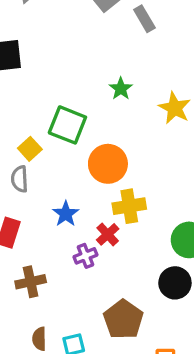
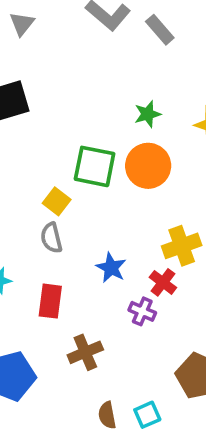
green star: (121, 89) -> (147, 114), turned 30
orange circle: (108, 164) -> (148, 166), moved
purple cross: (85, 256) -> (142, 311), turned -35

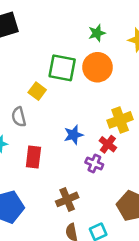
gray semicircle: (51, 238) -> (19, 117), moved
blue star: (111, 268) -> (73, 135), turned 30
brown cross: (85, 352) -> (67, 199), moved

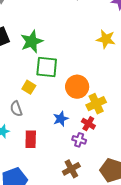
green star: (97, 33) -> (32, 42), moved, size x1.6
orange circle: (98, 67) -> (77, 87), moved
brown cross: (67, 199) -> (71, 169), moved

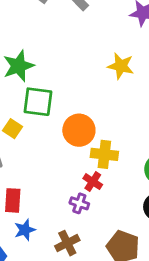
yellow cross: (96, 104) -> (104, 154), turned 30
blue star: (61, 119) -> (25, 230), moved

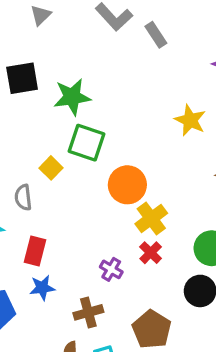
yellow cross: (104, 154) -> (151, 219), turned 36
red cross: (93, 182) -> (151, 253), moved

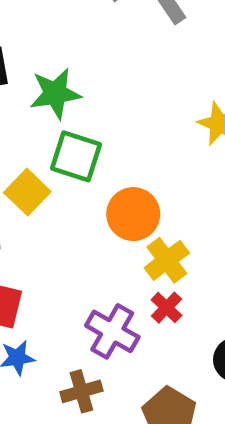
yellow square: (51, 168) -> (27, 192), size x1.4
purple cross: (111, 269) -> (112, 331), size x1.6

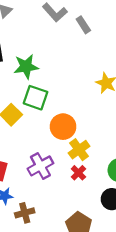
purple cross: (112, 331) -> (40, 166), moved, turned 30
brown cross: (81, 391) -> (25, 213), moved

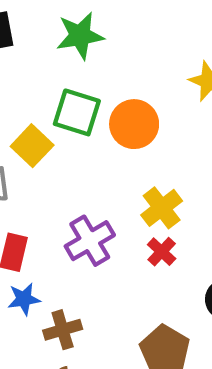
green star: (26, 67) -> (80, 36), moved
orange circle: (63, 127) -> (134, 124), moved

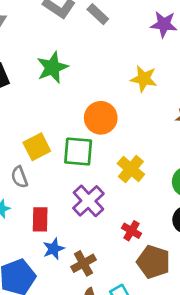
green square: (77, 112) -> (78, 152), moved
yellow square: (32, 146) -> (37, 147), turned 32
red cross: (162, 252) -> (131, 231), moved

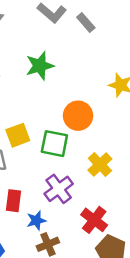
red cross: (131, 231) -> (94, 220), size x1.5
blue star: (54, 249) -> (36, 221), moved

